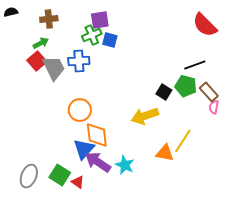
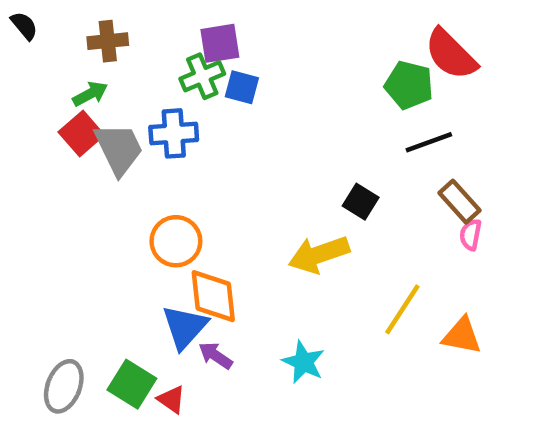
black semicircle: (11, 12) -> (24, 26), turned 64
green pentagon: (186, 86) -> (409, 85), moved
orange triangle: (165, 153) -> (462, 336), moved
purple arrow: (98, 162) -> (215, 356), size x0.6
cyan star: (125, 165) -> (303, 362), moved

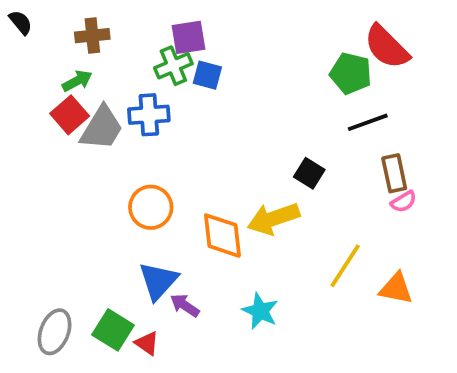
gray trapezoid: (119, 149) -> (102, 128), turned 57
brown rectangle: (460, 202) -> (394, 173), turned 30
pink semicircle: (471, 235) -> (404, 202), turned -132
orange diamond: (213, 296) -> (222, 236), moved

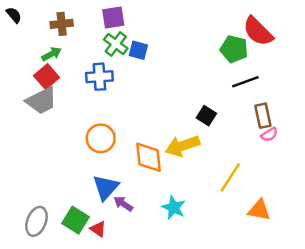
purple square: (188, 37) -> (113, 18), moved
green cross: (173, 66) -> (116, 44), turned -30
gray trapezoid: (102, 128) -> (42, 101), moved, turned 32
orange triangle: (396, 288) -> (259, 210), moved

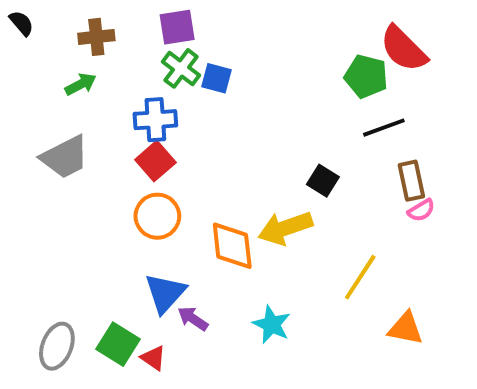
red square: (47, 77) -> (155, 161), moved

